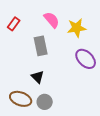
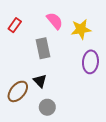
purple ellipse: (86, 59) -> (90, 62), turned 50
brown ellipse: (21, 99) -> (18, 91), moved, turned -70

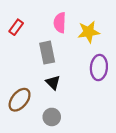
pink semicircle: (55, 21) -> (60, 23), turned -138
black triangle: (40, 81) -> (53, 82), moved

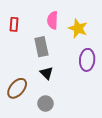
red rectangle: (16, 27) -> (14, 24), turned -32
yellow star: (89, 32) -> (78, 28), turned 30

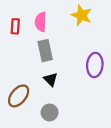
pink semicircle: (53, 20) -> (41, 22), moved
yellow star: (78, 28) -> (82, 15), moved

